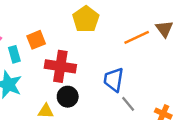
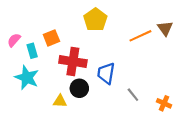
blue trapezoid: (114, 80) -> (106, 73), moved

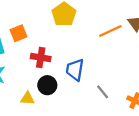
red cross: (73, 62) -> (41, 58), size x0.7

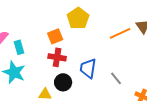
orange square: (19, 33) -> (55, 36), moved
gray line: (103, 92) -> (116, 78), moved

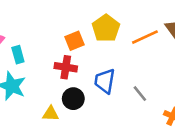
yellow pentagon: (78, 18) -> (106, 28), moved
orange square: (55, 36) -> (75, 41), moved

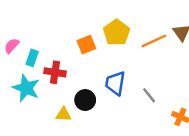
cyan rectangle: (18, 55) -> (32, 58), turned 35
red cross: (66, 67) -> (55, 72), moved

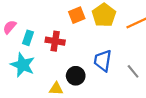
orange square: (86, 45) -> (77, 15), moved
red cross: (55, 72) -> (55, 41), moved

